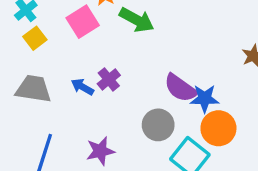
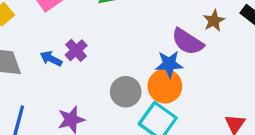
purple semicircle: (180, 88) -> (188, 42), moved
orange circle: (218, 128) -> (165, 86), moved

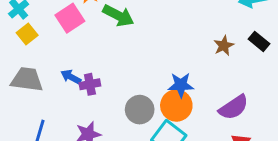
purple semicircle: (188, 42) -> (234, 107), moved, turned -68
purple cross: (76, 50) -> (90, 84), moved, turned 30

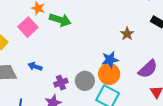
brown star: (224, 46) -> (127, 34), moved
purple cross: (90, 84) -> (61, 83), moved

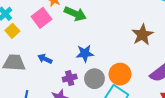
brown star: (127, 34) -> (142, 35), size x1.5
blue star: (110, 60) -> (85, 53), moved

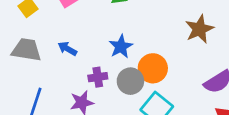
blue star: (85, 53) -> (121, 47), turned -30
orange circle: (120, 74) -> (153, 68), moved

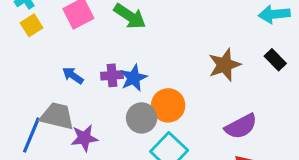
gray trapezoid: (26, 50) -> (57, 116), moved
purple cross: (98, 77) -> (112, 75), moved

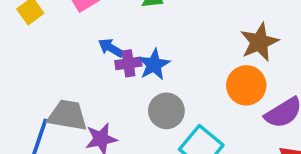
blue arrow: (73, 76) -> (111, 48), moved
orange circle: (168, 105) -> (246, 85), moved

